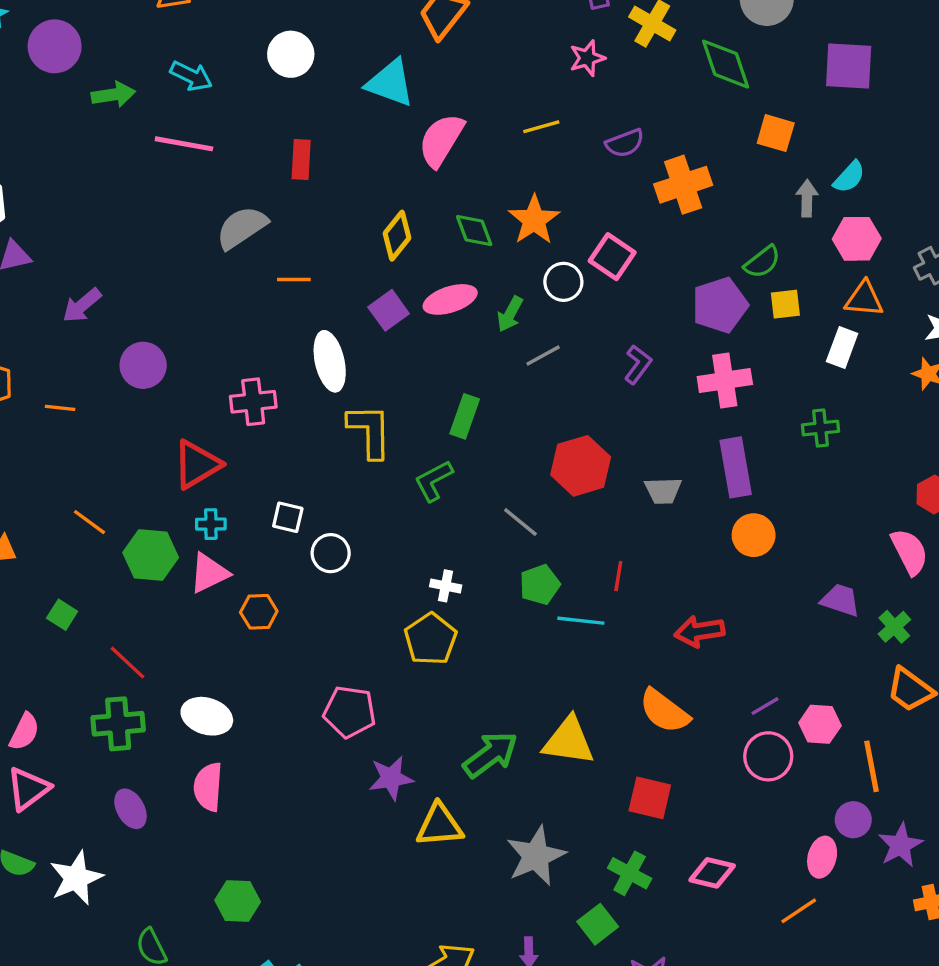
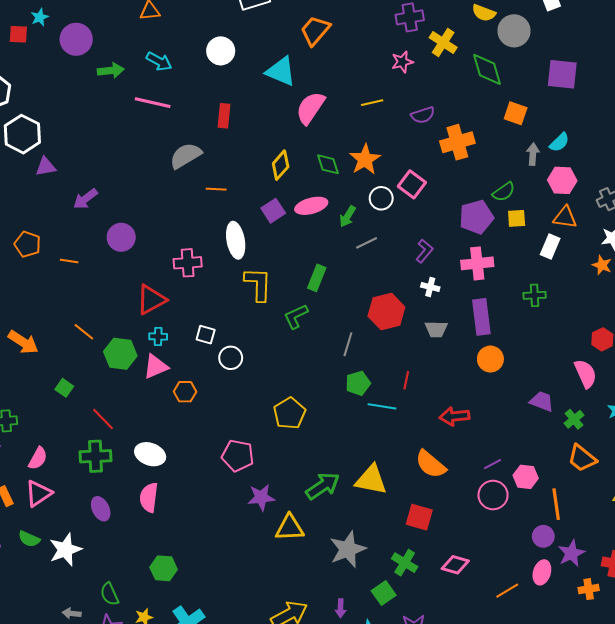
gray line: (520, 522) -> (348, 344), turned 65
white cross: (446, 586) -> (430, 287), moved
pink ellipse: (822, 857) -> (542, 572), moved

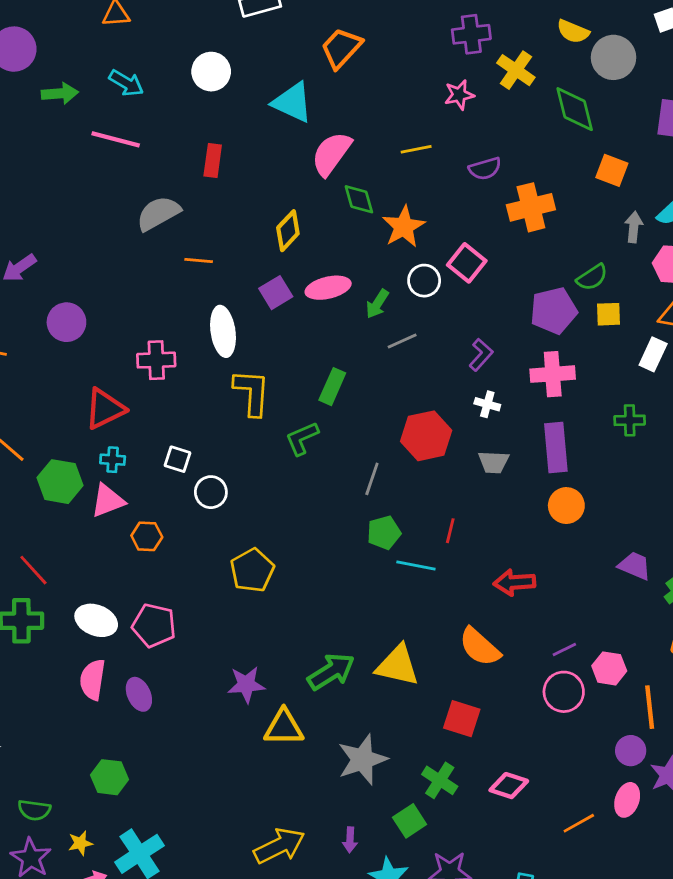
green diamond: (328, 164) -> (359, 199), moved
yellow pentagon: (289, 413) -> (252, 570), moved
pink pentagon: (238, 456) -> (154, 625), moved
purple ellipse: (101, 509) -> (139, 694), moved
green semicircle: (109, 594) -> (34, 810), turned -60

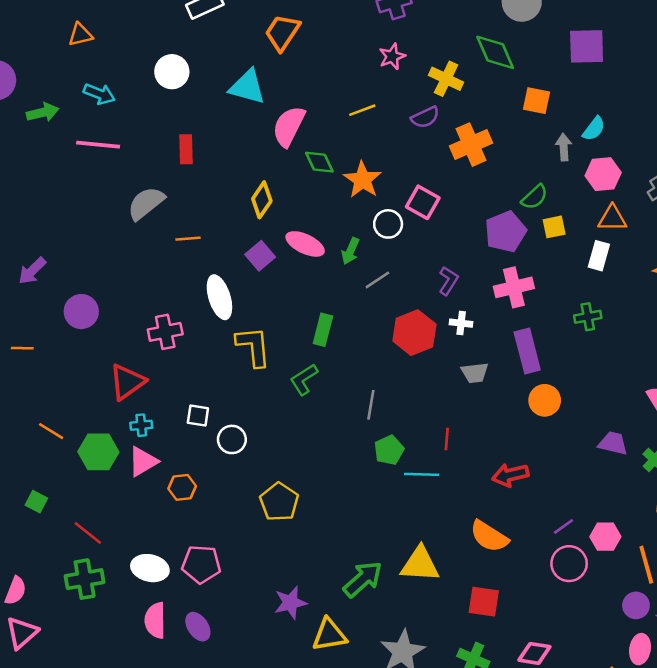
yellow cross: (516, 70) -> (446, 79), moved
pink ellipse: (328, 288) -> (305, 244), turned 48
red hexagon: (426, 436) -> (414, 333), moved

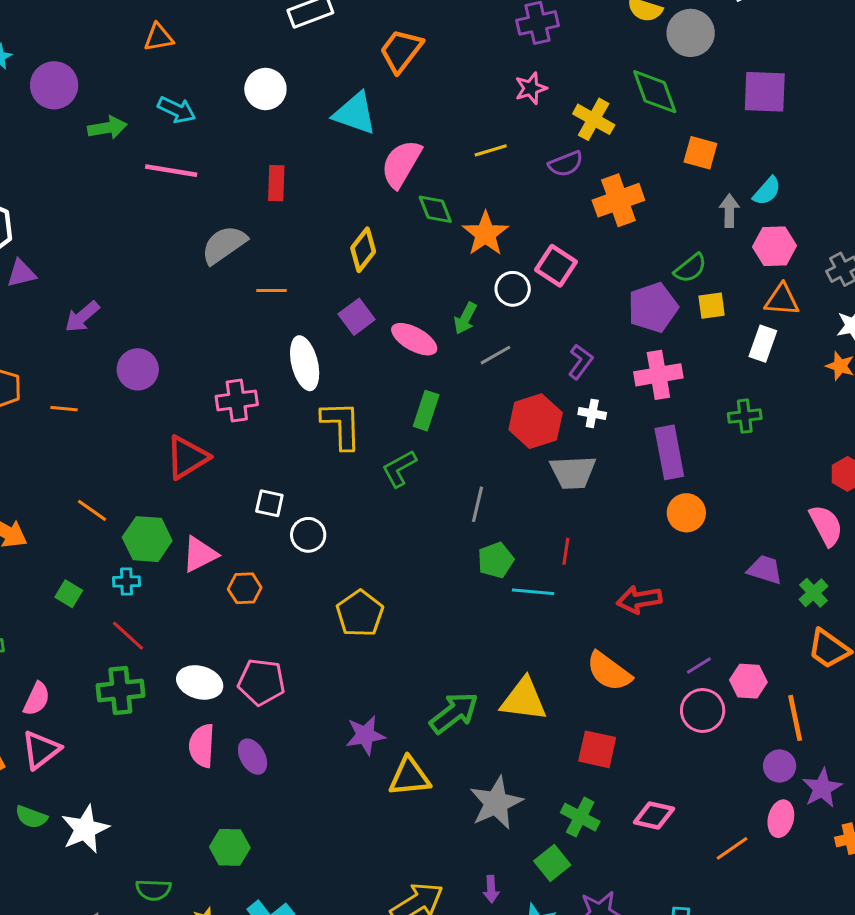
pink ellipse: (305, 244) -> (414, 339), moved
gray trapezoid: (475, 373) -> (573, 472), moved, size x1.4
cyan cross: (141, 425) -> (127, 581), moved

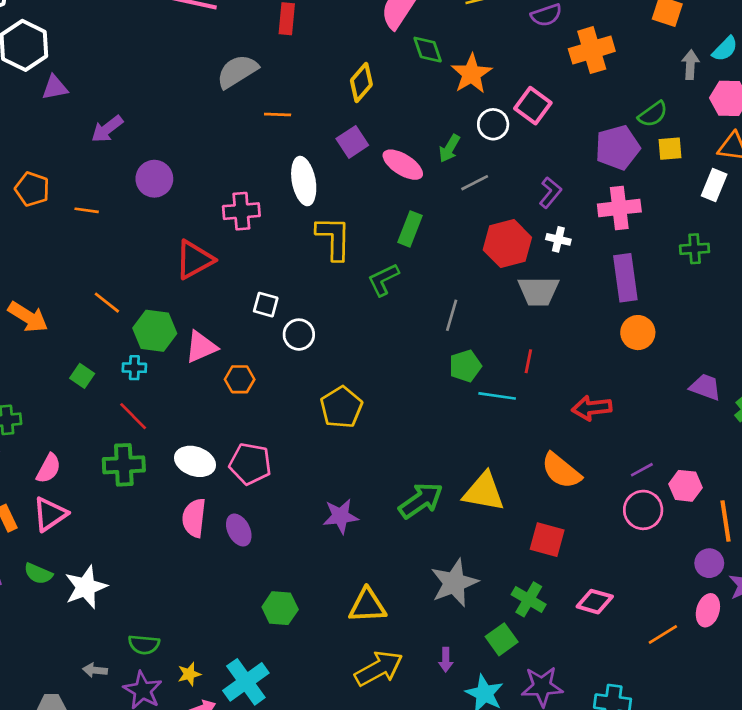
yellow triangle: (409, 777) -> (367, 606), moved
green hexagon: (230, 847) -> (280, 608), moved

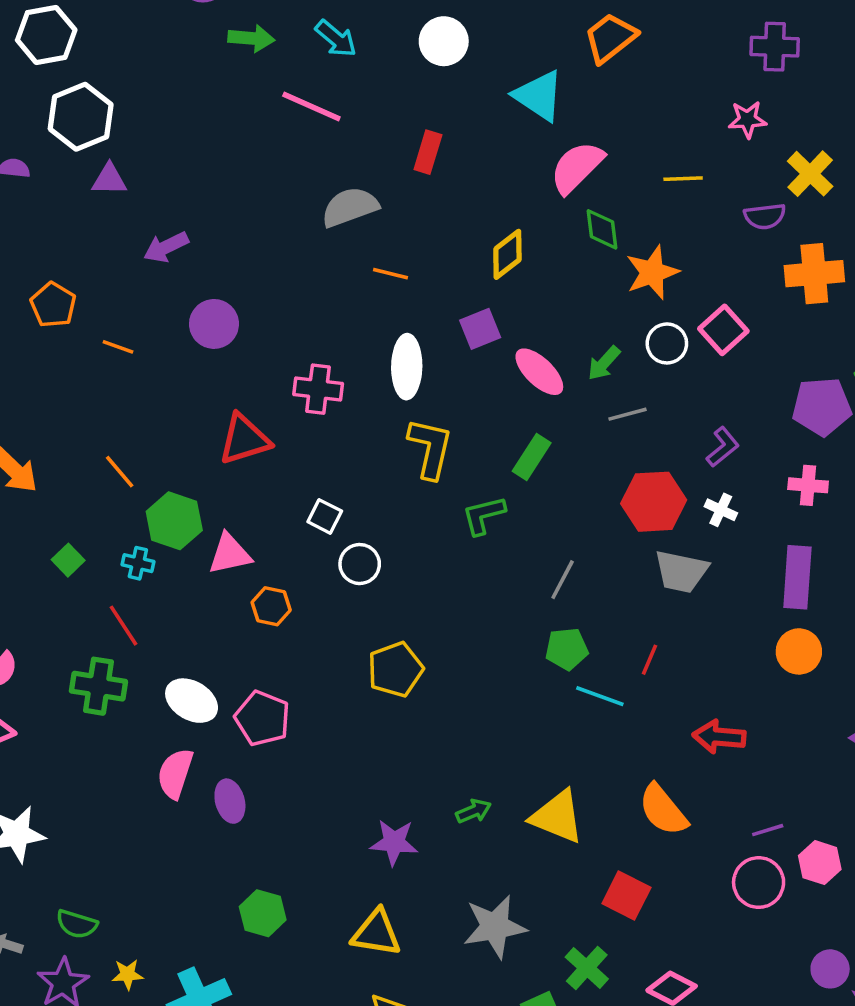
pink cross: (619, 208) -> (808, 485), size x0.7
green arrow: (421, 500) -> (473, 811), size x0.6
purple star: (341, 516) -> (394, 842), moved

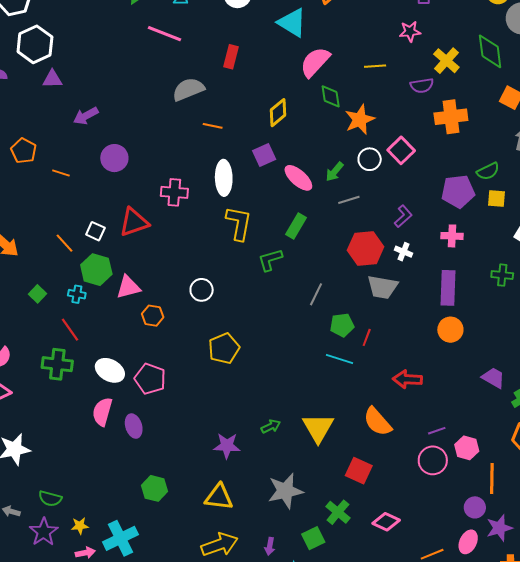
white square: (325, 516) -> (95, 231), moved
green pentagon: (567, 649) -> (342, 325), moved
yellow triangle: (557, 817) -> (318, 428), turned 40

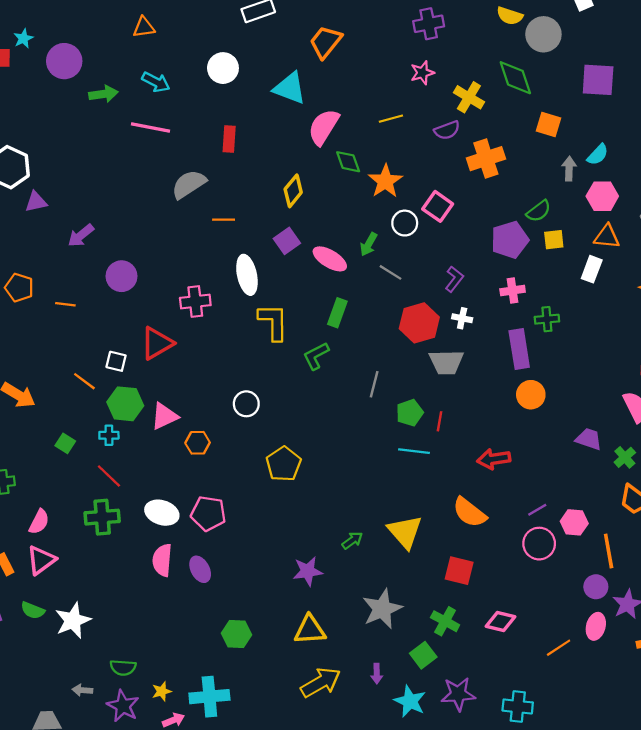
gray line: (349, 200) -> (391, 272), turned 60
green cross: (502, 275) -> (547, 319), moved
cyan cross: (121, 538) -> (209, 697), turned 32

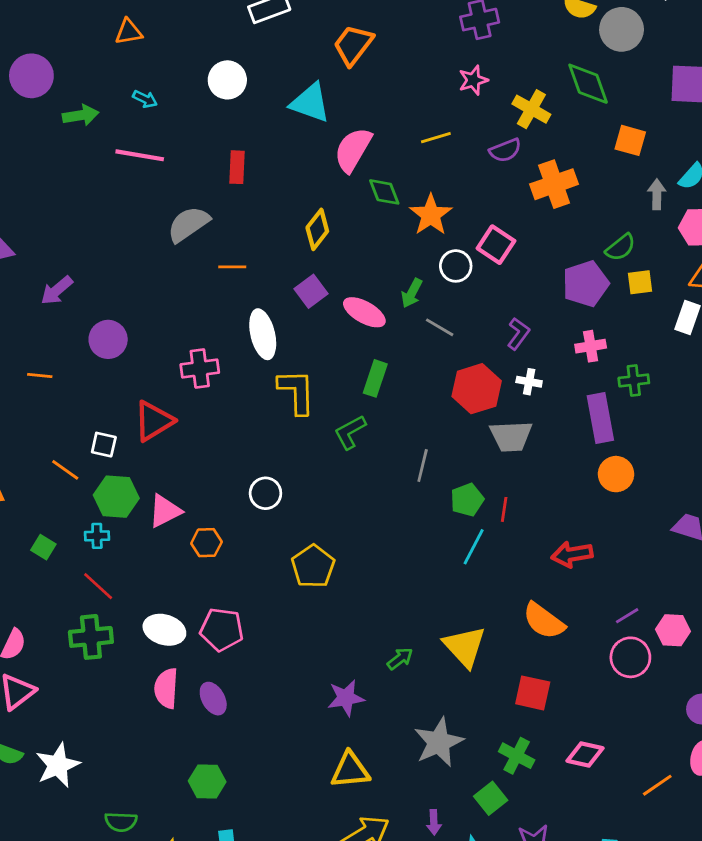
cyan arrow: (156, 82) -> (145, 99), size x0.7
cyan line: (414, 451) -> (474, 547), turned -68
green hexagon: (237, 634) -> (207, 781), moved

